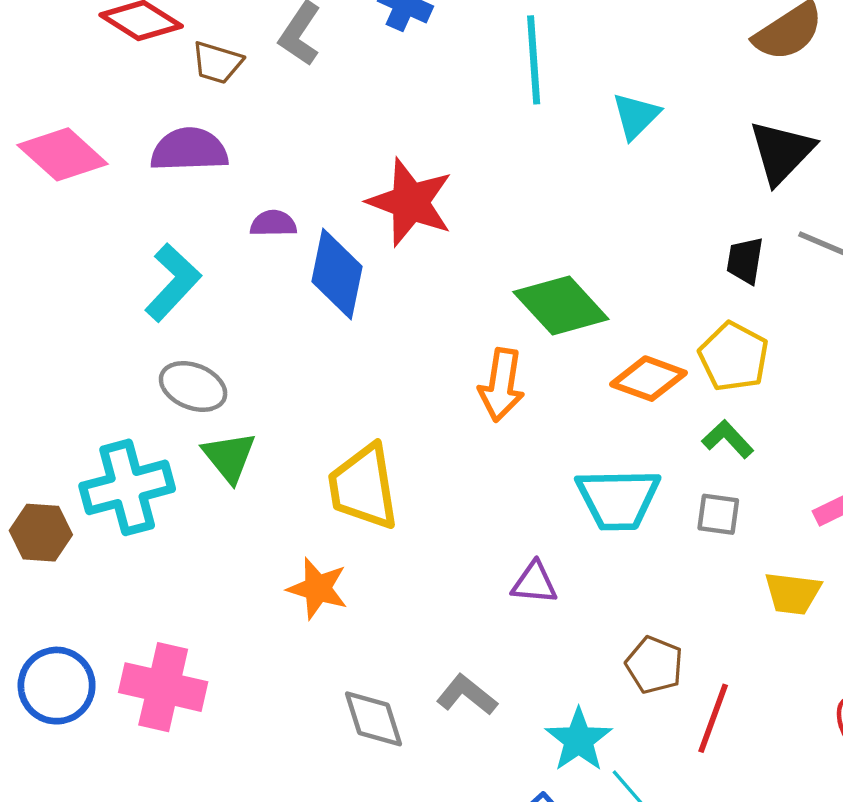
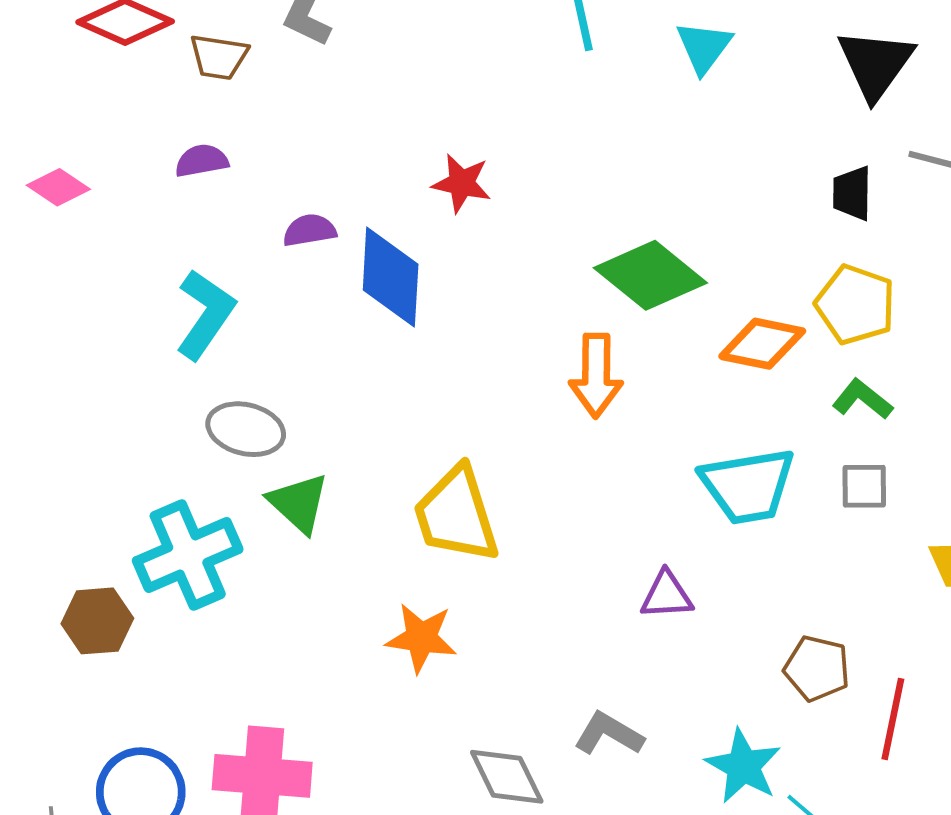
purple semicircle: (189, 150) -> (202, 161), size x0.6
pink diamond: (63, 154) -> (58, 187), size x0.6
red star: (410, 202) -> (462, 183), size x0.6

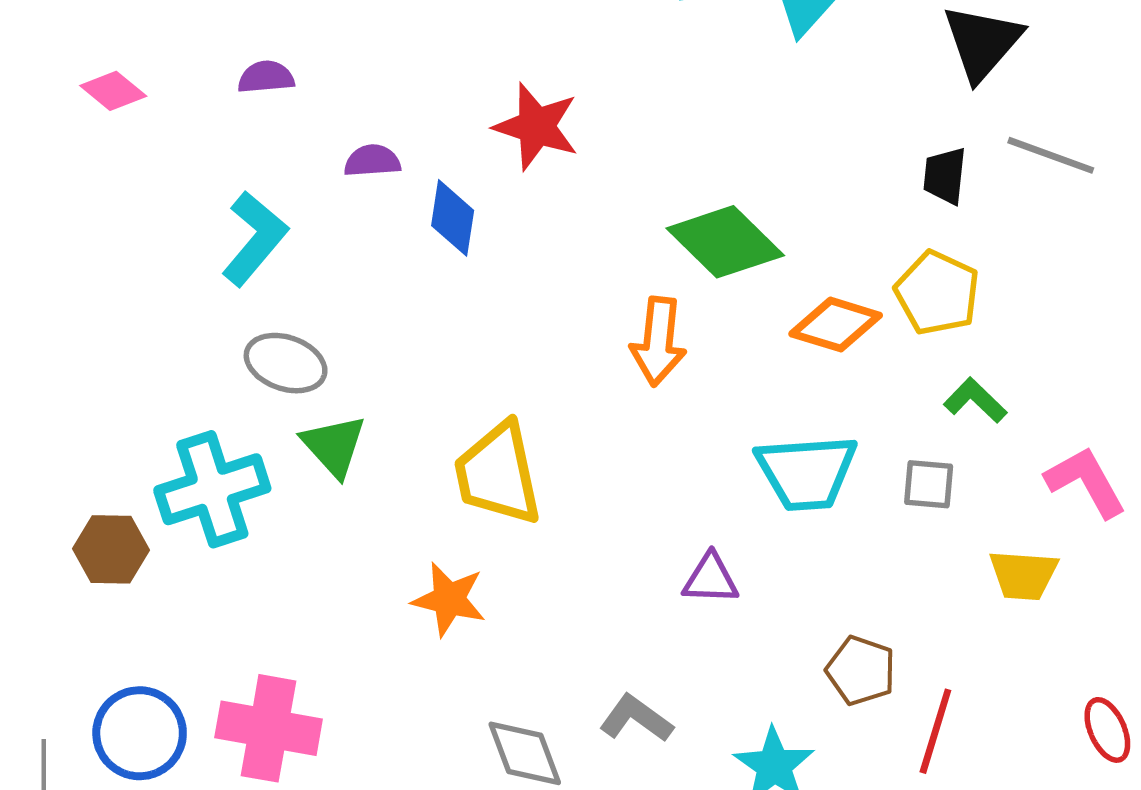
red star: (462, 183) -> (536, 127), size x1.4
blue diamond: (391, 277) -> (453, 218), size x0.7
green L-shape: (862, 399) -> (975, 400), moved

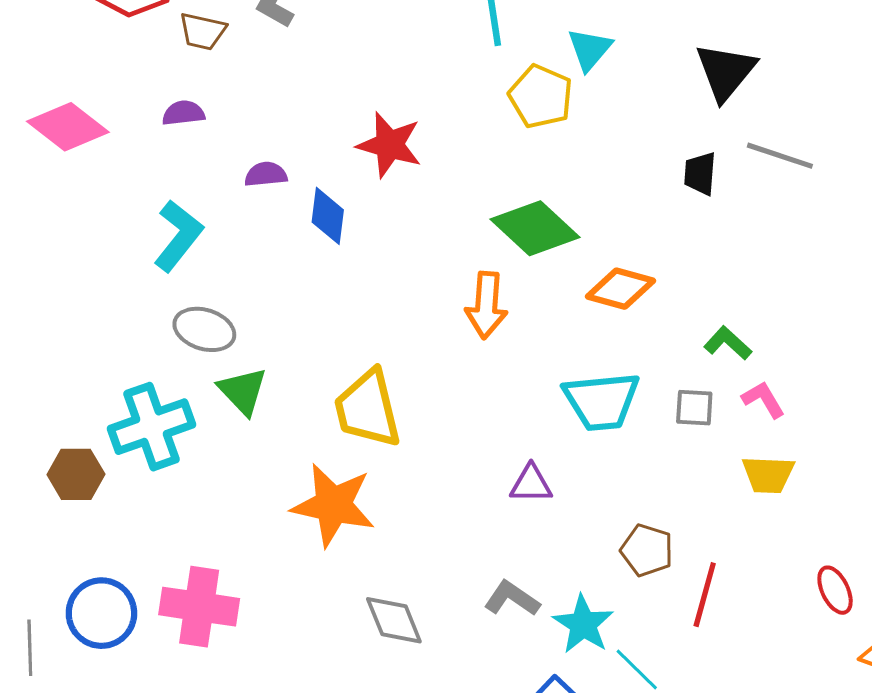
pink diamond: (113, 91) -> (68, 127), size x1.6
yellow pentagon: (937, 293) -> (541, 96), moved
pink L-shape: (1086, 482) -> (763, 399), moved, size x0.7
orange star: (449, 599) -> (333, 505), size x1.5
gray L-shape: (636, 718) -> (512, 599), moved

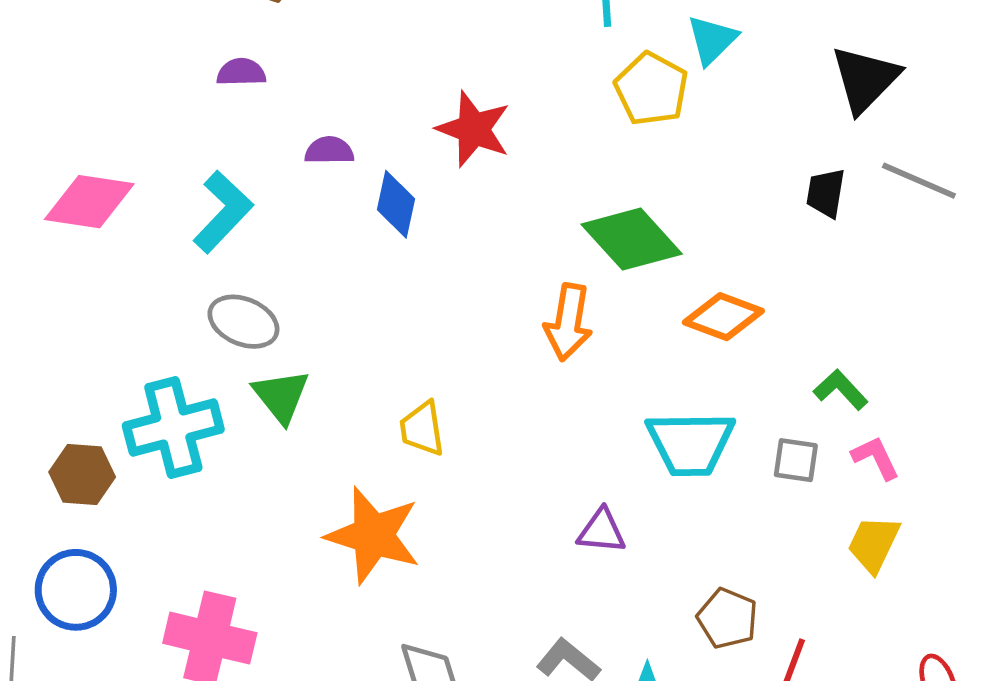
pink diamond: (68, 127) -> (89, 202), moved, turned -34
yellow trapezoid: (368, 409) -> (422, 429), size x0.6
yellow trapezoid: (768, 475) -> (874, 544), turned 108
blue circle: (101, 613) -> (76, 590), moved

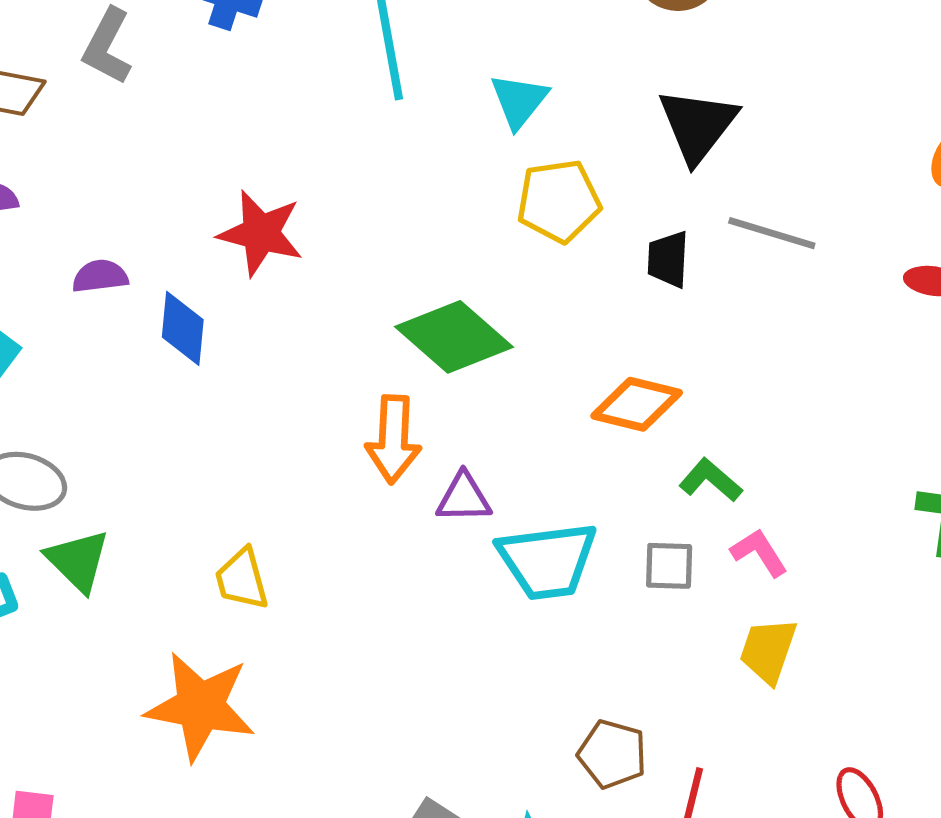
yellow pentagon: (651, 89) -> (559, 201), moved, turned -30
orange diamond: (723, 317) -> (637, 404), moved
purple triangle: (602, 531) -> (464, 498), moved

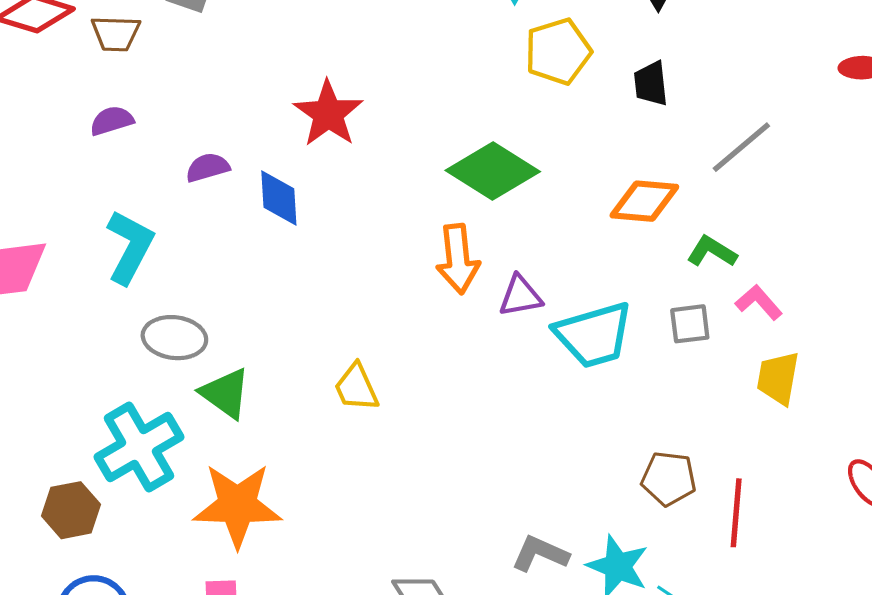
red star: (261, 233) -> (328, 114), turned 30
gray line: (772, 233) -> (741, 147), moved, turned -48
orange star: (200, 706) -> (237, 505), moved

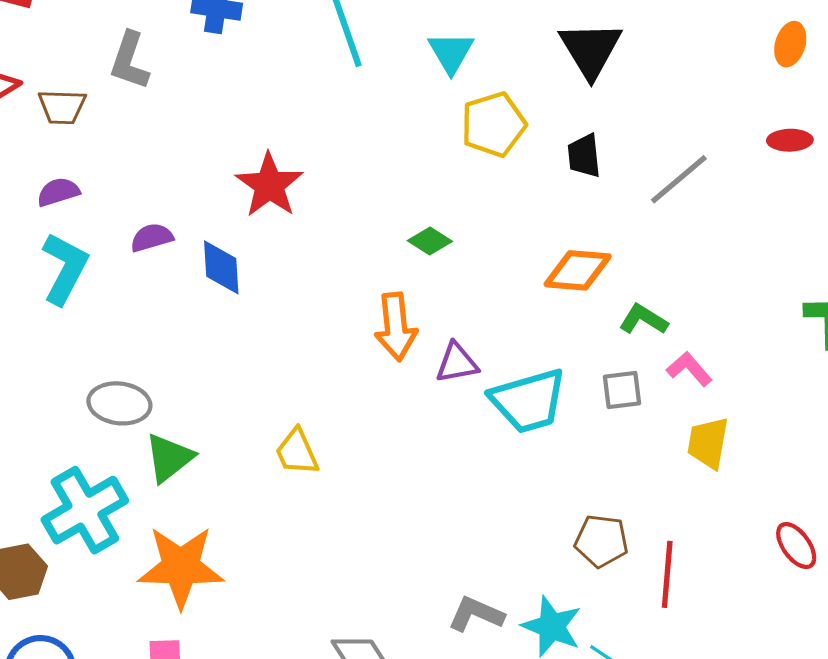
gray line: (741, 147) -> (679, 179), moved
green diamond: (493, 171) -> (430, 241), size x0.5
cyan L-shape: (130, 247) -> (65, 268), moved
green triangle: (225, 393) -> (169, 458), turned 46

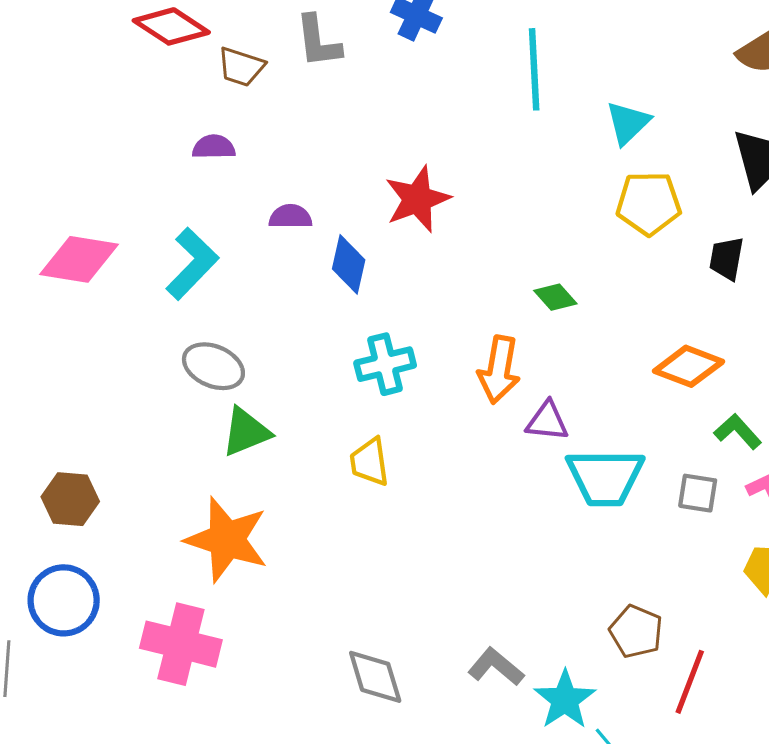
gray L-shape: (129, 61) -> (318, 41), turned -42
cyan L-shape: (65, 268) -> (192, 264), moved
cyan cross: (85, 510) -> (385, 364), moved, size x0.7

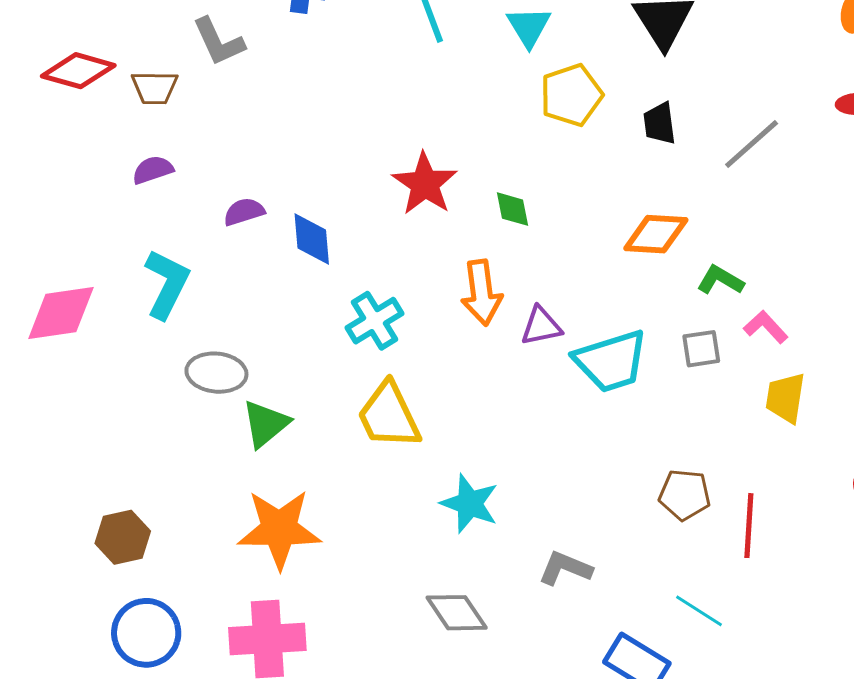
red star: (417, 199) -> (425, 184), moved
green diamond: (555, 297) -> (513, 209), turned 48
yellow trapezoid: (370, 462) -> (389, 416), size x1.5
cyan star: (565, 700) -> (470, 504), moved

